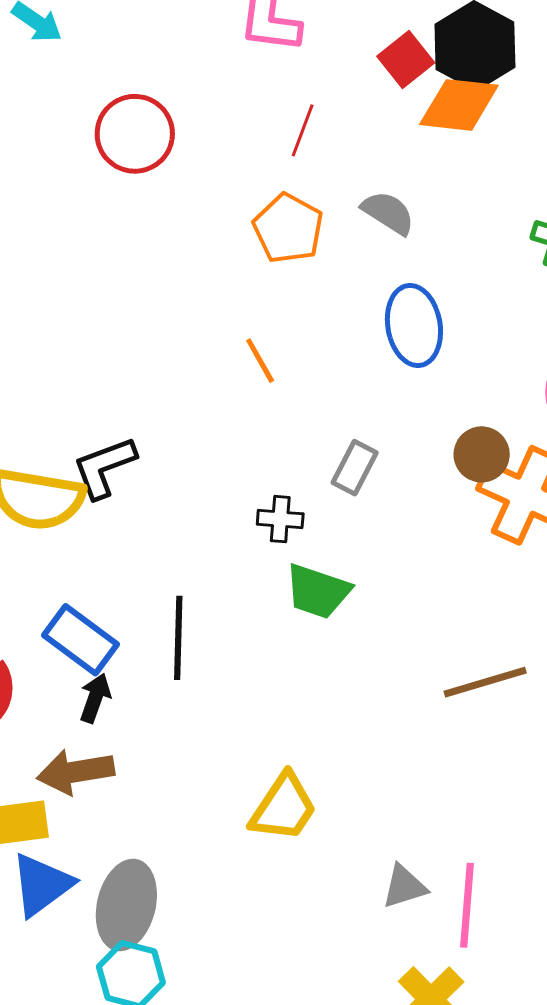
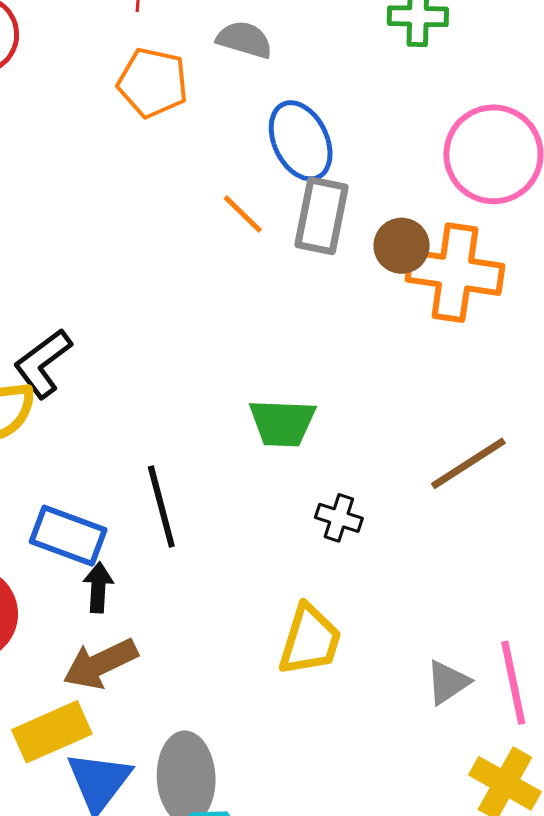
orange line: (260, 361) -> (243, 214), moved
gray rectangle: (355, 468) -> (321, 216), moved, size x1.4
black cross: (280, 519) -> (339, 518), moved, turned 30

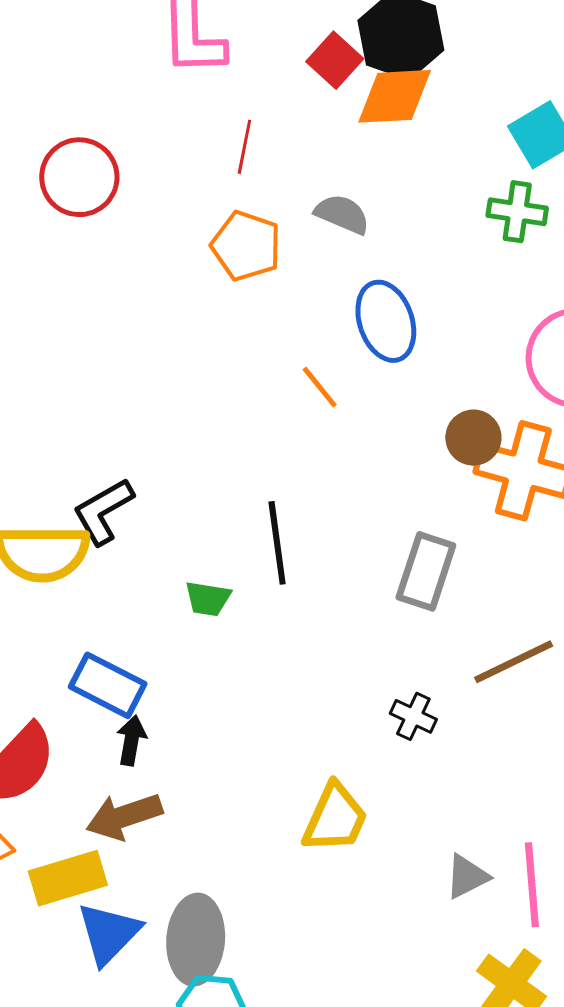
gray rectangle: (321, 216) -> (426, 571), moved
green trapezoid: (282, 423) -> (208, 599), moved, size x0.7
black line: (161, 507) -> (277, 543), moved
black cross: (339, 518) -> (413, 716), moved

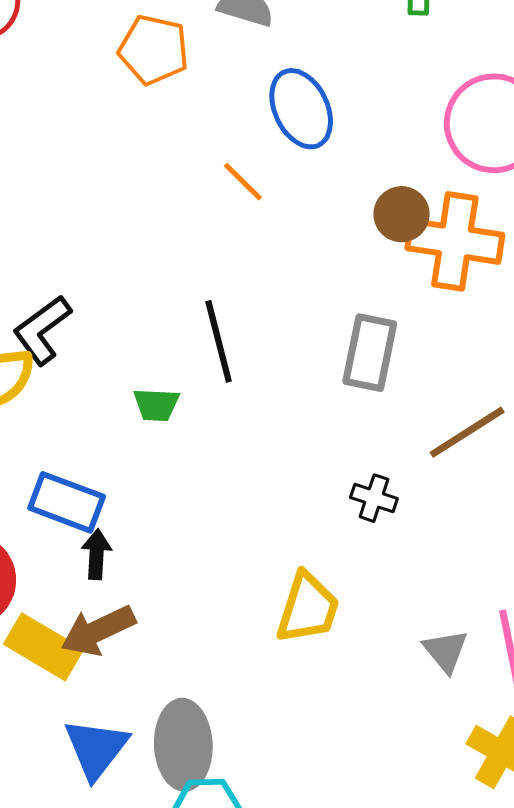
gray triangle: (467, 877) -> (445, 651), turned -36
yellow rectangle: (68, 878) -> (44, 647), moved, turned 54

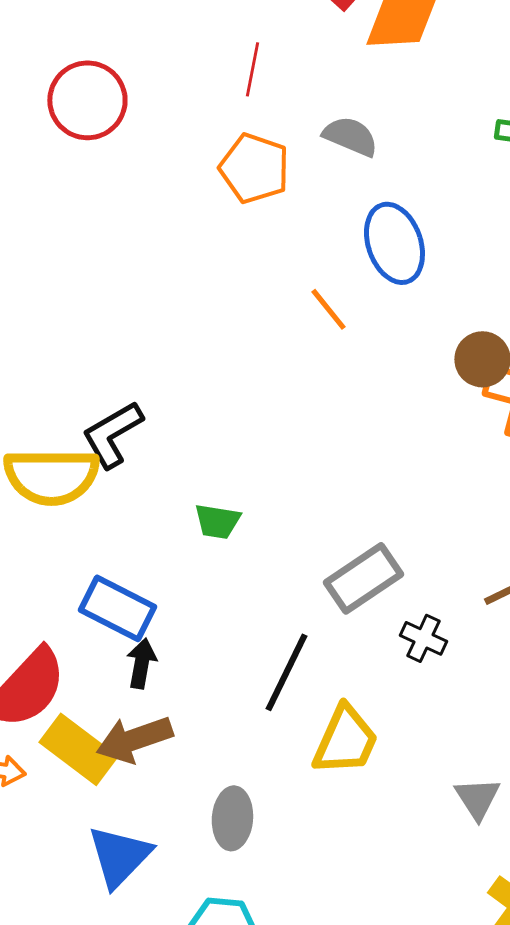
black line: (219, 341) -> (286, 672), moved, turned 34
gray rectangle: (370, 353) -> (363, 578), moved, turned 38
gray ellipse: (183, 745) -> (232, 818), moved, size x0.7

